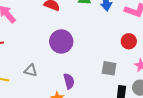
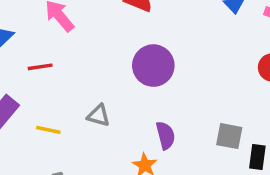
gray square: (109, 68) -> (229, 136), moved

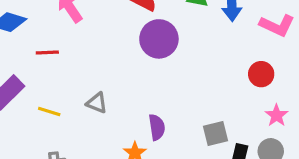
purple circle: (153, 66) -> (159, 39), moved
gray square: (229, 136) -> (216, 134), turned -30

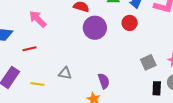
red circle: (261, 74) -> (130, 23), moved
gray square: (216, 134) -> (148, 62), moved

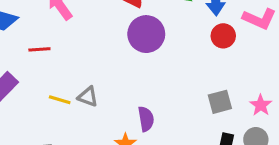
red circle: (130, 23) -> (223, 36), moved
yellow line: (37, 84) -> (60, 100), moved

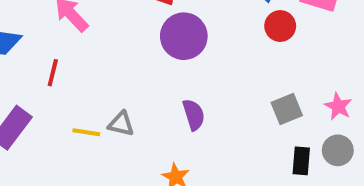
red line: (39, 49) -> (53, 73), turned -65
purple semicircle: (146, 119) -> (194, 115), moved

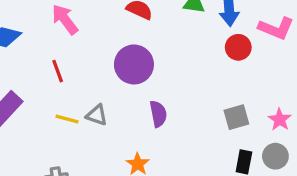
purple circle: (184, 36) -> (134, 64), moved
red line: (53, 73) -> (58, 71), moved, turned -40

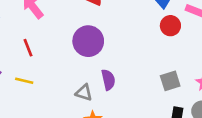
gray triangle: (97, 115) -> (84, 93), moved
yellow line: (67, 119) -> (24, 81), moved

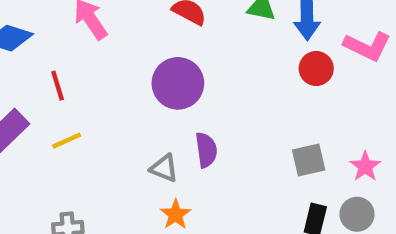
red line: (28, 48) -> (58, 86), moved
yellow line: (24, 81) -> (67, 141), turned -42

